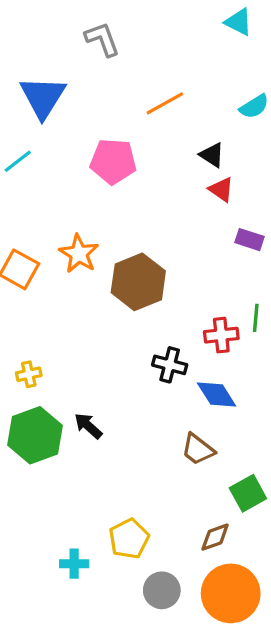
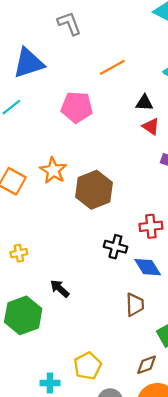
blue triangle: (43, 97) -> (29, 63), turned 40
black triangle: (212, 155) -> (144, 103), turned -30
green hexagon: (35, 435) -> (23, 315), moved
brown trapezoid: (198, 449) -> (135, 305), turned -130

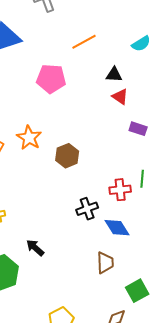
brown hexagon: (94, 190) -> (67, 156), size x0.7
black cross: (115, 247) -> (87, 209), turned -35

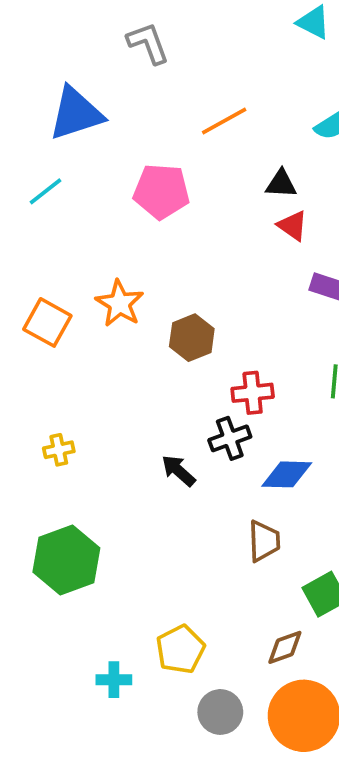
red cross: (120, 190) -> (253, 393), moved
blue diamond: (117, 228) -> (287, 474), turned -56
black arrow: (35, 248) -> (178, 471), moved

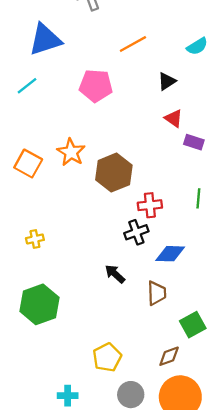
black triangle: (281, 184) -> (167, 81), turned -36
red triangle: (292, 226) -> (174, 118), moved
brown hexagon: (192, 338) -> (114, 173), size x1.4
black arrow: (178, 471) -> (115, 274), moved
cyan cross: (114, 680) -> (68, 396), moved

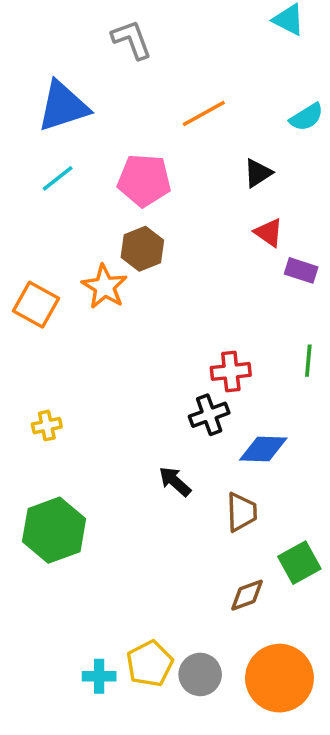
cyan line: (27, 86) -> (58, 178), moved
brown hexagon: (114, 173) -> (142, 249), moved, size x0.7
brown diamond: (169, 356) -> (247, 595), moved
yellow pentagon: (107, 357) -> (150, 664), moved

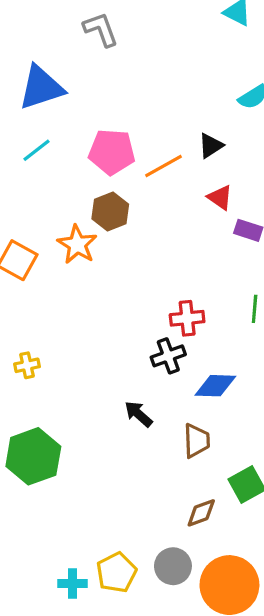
orange line: (204, 113) -> (164, 166), moved
gray circle: (200, 674) -> (173, 566), moved

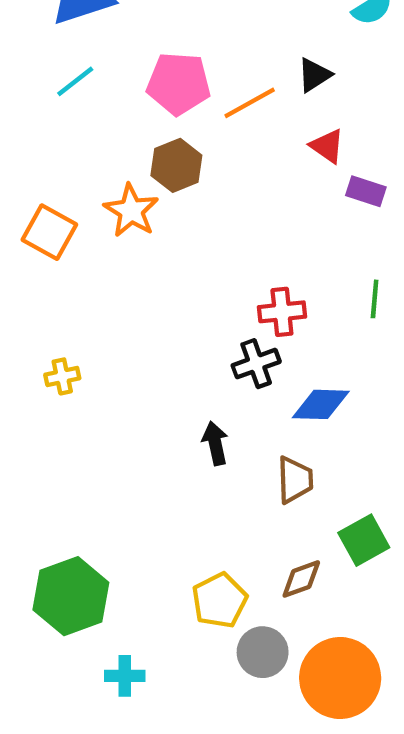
black arrow: (138, 414) -> (215, 443), turned 36
green hexagon: (33, 456) -> (71, 596), moved
yellow pentagon: (116, 572) -> (220, 600), moved

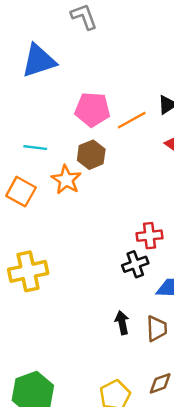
cyan line: (75, 81) -> (35, 148), moved, turned 45
yellow cross: (62, 376) -> (28, 271), size x2.0
black arrow: (215, 443) -> (122, 323), moved

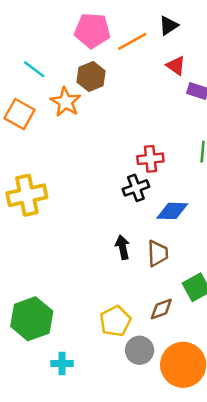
cyan line: (35, 148) -> (34, 69), turned 30

